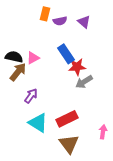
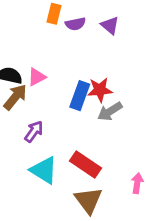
blue rectangle: (66, 54) -> (80, 96), moved, turned 54
red rectangle: (67, 119) -> (86, 164), turned 60

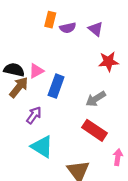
red star: (100, 90) -> (108, 62), moved
blue rectangle: (80, 96) -> (56, 86), moved
red rectangle: (86, 164) -> (94, 130), moved

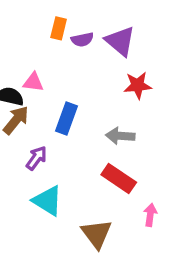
purple triangle: (96, 29) -> (120, 41), size x1.5
pink triangle: (36, 71) -> (33, 82), moved, turned 35
gray arrow: (96, 99) -> (120, 136), turned 36

